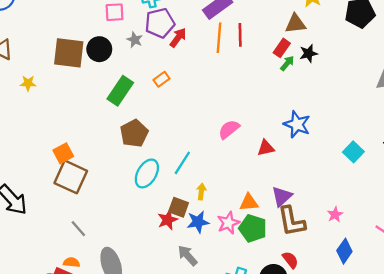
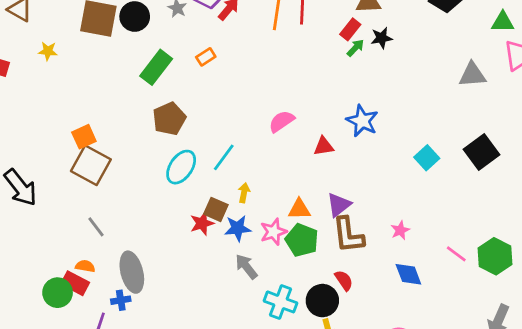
blue diamond: (344, 251) -> (408, 274), turned -60
gray arrow: (188, 255) -> (246, 267), moved

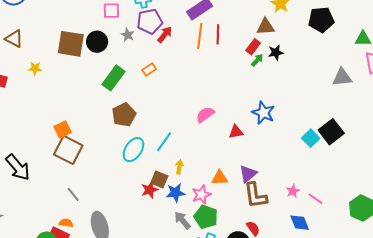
black square: (482, 152) -> (331, 132), moved
green pentagon: (302, 240) -> (206, 217), moved
pink line: (456, 254) -> (315, 199), moved

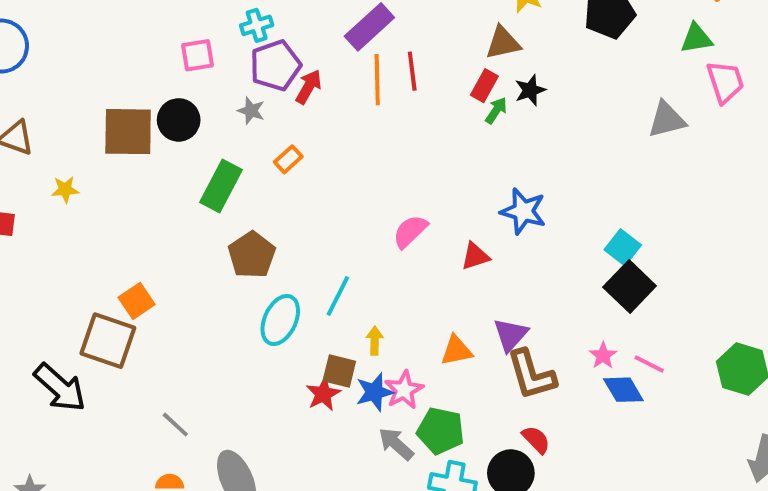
gray star: (128, 35) -> (251, 111), moved
black square: (331, 132) -> (630, 286), moved
brown square: (68, 150) -> (108, 341), moved
pink star: (201, 195) -> (404, 390), moved
blue diamond: (300, 223) -> (623, 390), moved

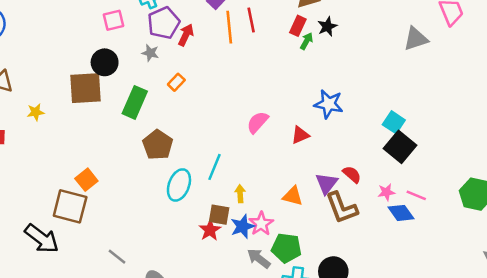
brown square: (128, 132) -> (85, 88), moved
orange triangle: (456, 351) -> (293, 196), turned 30
pink star: (603, 356) -> (386, 192), turned 30
red semicircle: (536, 440) -> (352, 174), moved

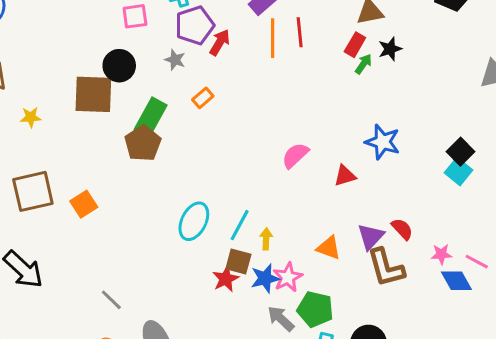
brown pentagon: (158, 145) -> (143, 143), moved
black square: (400, 147) -> (461, 152), moved, size x0.7
cyan line: (214, 167) -> (240, 225), moved
brown square: (70, 206) -> (33, 191), moved, turned -33

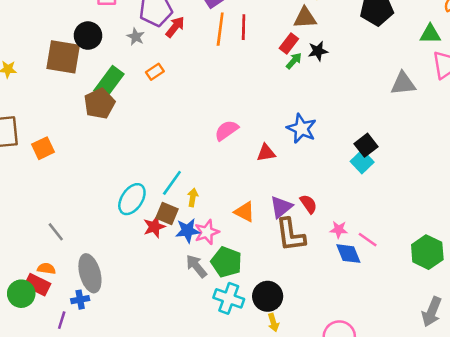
cyan ellipse: (194, 221) -> (132, 199), moved

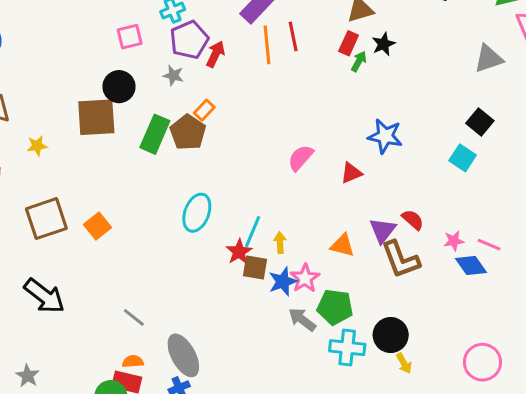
brown pentagon: (99, 104) -> (188, 132), moved
black square: (366, 145) -> (480, 122), moved
cyan ellipse: (132, 199) -> (197, 213), moved
red star: (154, 227) -> (239, 252), moved

